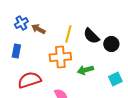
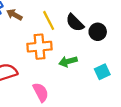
yellow line: (68, 34) -> (49, 20), turned -42

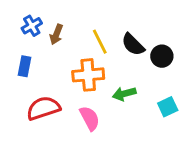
brown arrow: (14, 15) -> (56, 34), turned -98
pink semicircle: (41, 92) -> (90, 118), moved

